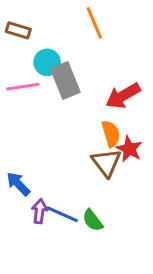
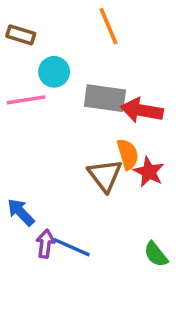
gray rectangle: (65, 81) -> (105, 98), moved, turned -60
red arrow: (123, 96) -> (142, 110), turned 40
brown triangle: (106, 163) -> (105, 175), moved
green semicircle: (93, 220) -> (156, 254), moved

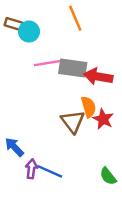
cyan circle: (54, 72) -> (29, 32), moved
pink line: (26, 100) -> (47, 63), moved

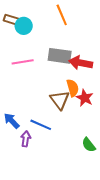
pink line: (47, 63) -> (23, 62), moved
blue line: (50, 171) -> (41, 125), moved

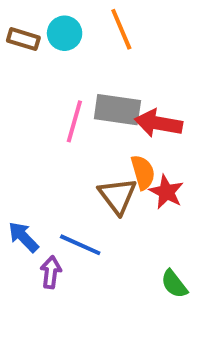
cyan circle: (24, 26) -> (65, 33), moved
pink line: (23, 62) -> (74, 121), moved, turned -65

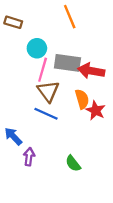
cyan circle: (65, 33) -> (37, 48), moved
brown triangle: (117, 196) -> (48, 91), moved
blue line: (80, 245) -> (46, 114), moved
green semicircle: (174, 284) -> (73, 163), moved

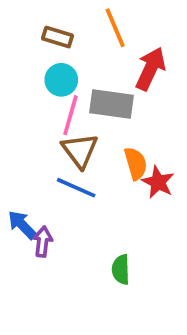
brown rectangle: (13, 22) -> (58, 37), moved
red arrow: (91, 71) -> (151, 69), moved, turned 105
purple arrow: (29, 157) -> (43, 242), moved
green semicircle: (73, 163) -> (121, 270), turned 36

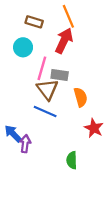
red arrow: (151, 69) -> (64, 41), moved
cyan circle: (61, 80) -> (23, 47), moved
gray rectangle: (111, 104) -> (60, 75), moved, size x0.7
red star: (158, 182) -> (94, 128), moved

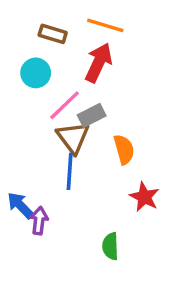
orange line: (68, 16) -> (105, 25), turned -50
pink line: (42, 68) -> (65, 105), turned 30
gray rectangle: (60, 75) -> (92, 115), turned -35
blue line: (45, 112) -> (70, 171), turned 70

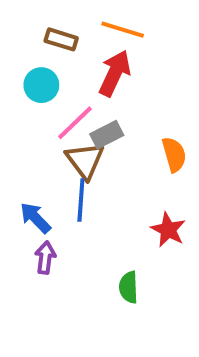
orange semicircle: (124, 149) -> (174, 154), moved
blue arrow: (20, 205) -> (35, 218), moved

